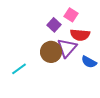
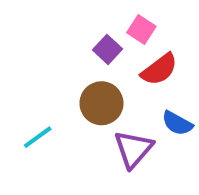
red semicircle: (80, 35) -> (159, 69), turned -42
purple triangle: (67, 48) -> (133, 149), moved

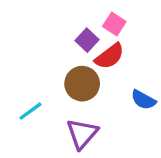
red semicircle: (159, 69) -> (110, 56), moved
purple triangle: (133, 149) -> (82, 134), moved

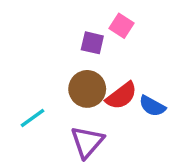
purple square: (87, 40) -> (92, 43), turned -30
red semicircle: (110, 56) -> (121, 96), moved

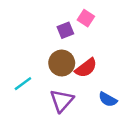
purple square: (92, 43) -> (65, 30), turned -35
blue semicircle: (152, 106) -> (108, 99), moved

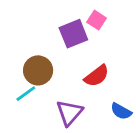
purple square: (65, 30) -> (73, 34), size x1.5
brown circle: (62, 63) -> (38, 70), moved

